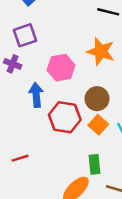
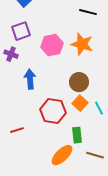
pink hexagon: (61, 68) -> (52, 45), moved
red hexagon: (65, 117) -> (53, 111), moved

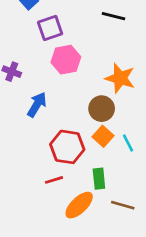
purple square: (21, 31) -> (50, 28), moved
orange star: (82, 44) -> (120, 78), moved
blue arrow: (30, 79) -> (37, 105), turned 36
red line: (17, 130) -> (54, 180), moved

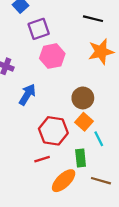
orange star: (120, 78) -> (101, 52), moved, turned -30
cyan line: (128, 143) -> (99, 139), moved

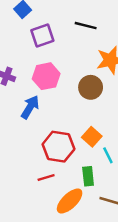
black line: (93, 19) -> (86, 26), moved
pink hexagon: (52, 56) -> (46, 76), moved
brown circle: (83, 98) -> (91, 87), moved

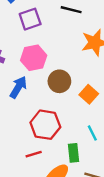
brown circle: (91, 87) -> (59, 81), moved
orange square: (92, 137) -> (89, 94), moved

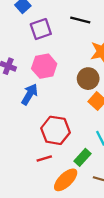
brown circle: (59, 81) -> (88, 79), moved
green rectangle: (74, 153) -> (83, 157), turned 48

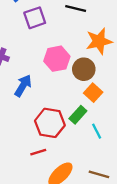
pink hexagon: (44, 66) -> (57, 59), moved
green rectangle: (83, 157) -> (78, 115), moved

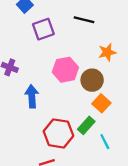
orange star: (99, 41) -> (107, 52), size x0.7
blue arrow: (23, 86) -> (32, 96), turned -35

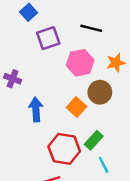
pink hexagon: (65, 70) -> (80, 63), moved
orange square: (101, 103) -> (76, 107), moved
cyan line: (105, 142) -> (104, 165), moved

